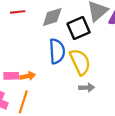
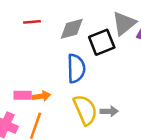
yellow semicircle: (80, 62) -> (85, 110), moved

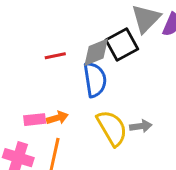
red line: (32, 22) -> (55, 56), moved
gray diamond: (72, 29) -> (96, 52), moved

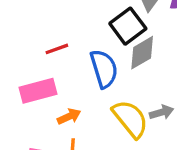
gray diamond: (96, 52) -> (142, 53), moved
pink rectangle: (35, 120) -> (38, 91), moved, size x1.5

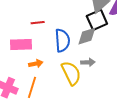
black square: (128, 26) -> (97, 20), moved
gray arrow: (161, 112) -> (88, 62), moved

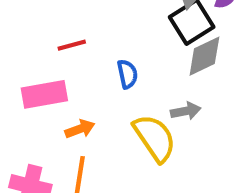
gray diamond: (87, 36) -> (204, 56), moved
blue semicircle: (62, 40) -> (127, 74), size x0.6

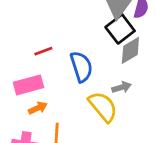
blue semicircle: (127, 74) -> (81, 67), size x1.6
orange arrow: (80, 129) -> (38, 108), moved

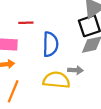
yellow semicircle: (103, 107) -> (56, 80), turned -64

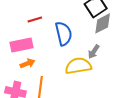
gray arrow: (75, 70) -> (94, 52), turned 136

